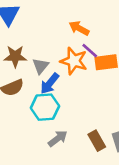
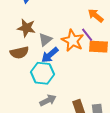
orange arrow: (79, 28) -> (96, 16), moved

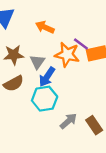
orange arrow: (96, 16) -> (45, 27), moved
gray arrow: (48, 100) -> (68, 121), moved

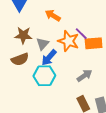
gray arrow: (68, 121) -> (84, 76), moved

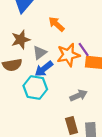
brown star: (23, 35) -> (21, 40), turned -30
orange star: (68, 41) -> (68, 55), turned 30

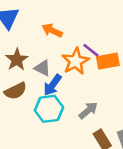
gray triangle: (40, 53) -> (43, 68), turned -40
gray arrow: (79, 95) -> (88, 110), moved

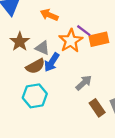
brown semicircle: (16, 91) -> (35, 66), moved
cyan hexagon: (49, 109) -> (35, 96), moved

